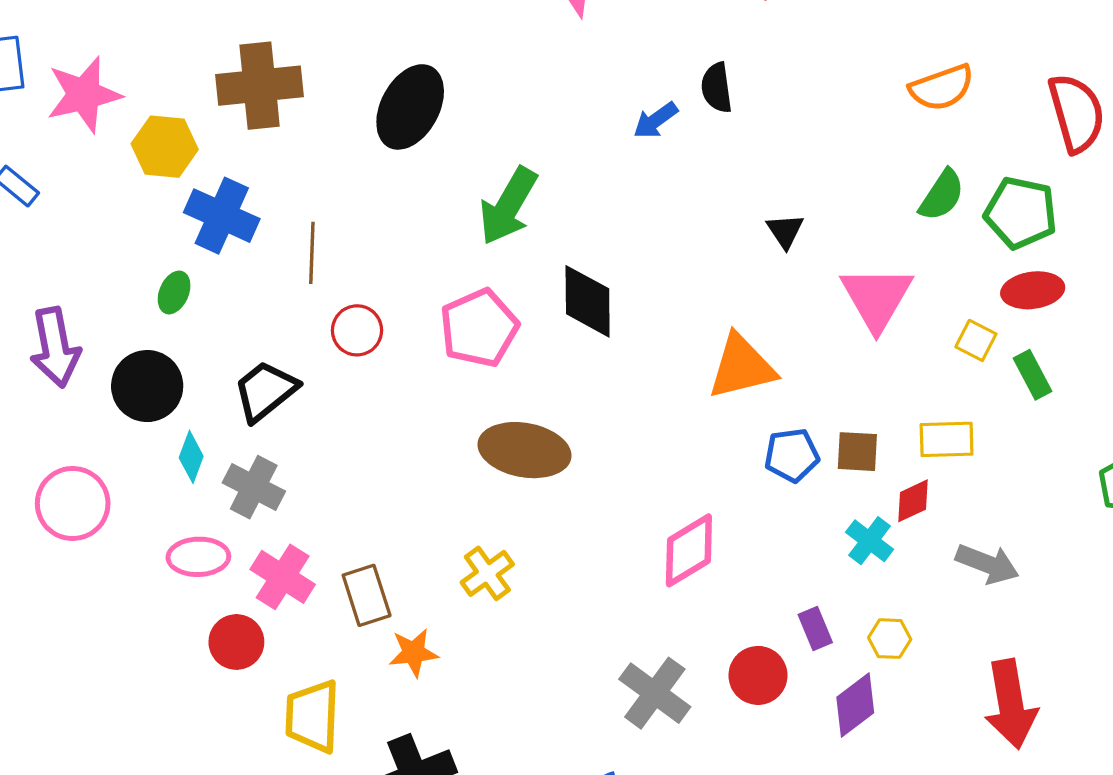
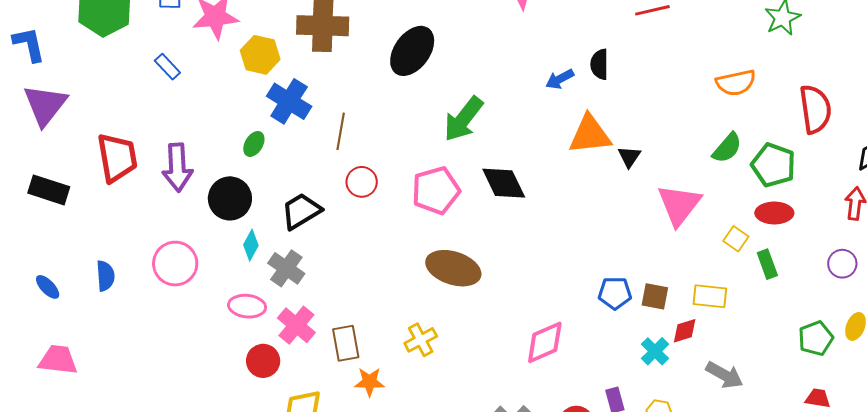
black diamond: (588, 301) -> (504, 183), turned -33
orange triangle: (742, 367) -> (590, 135), moved

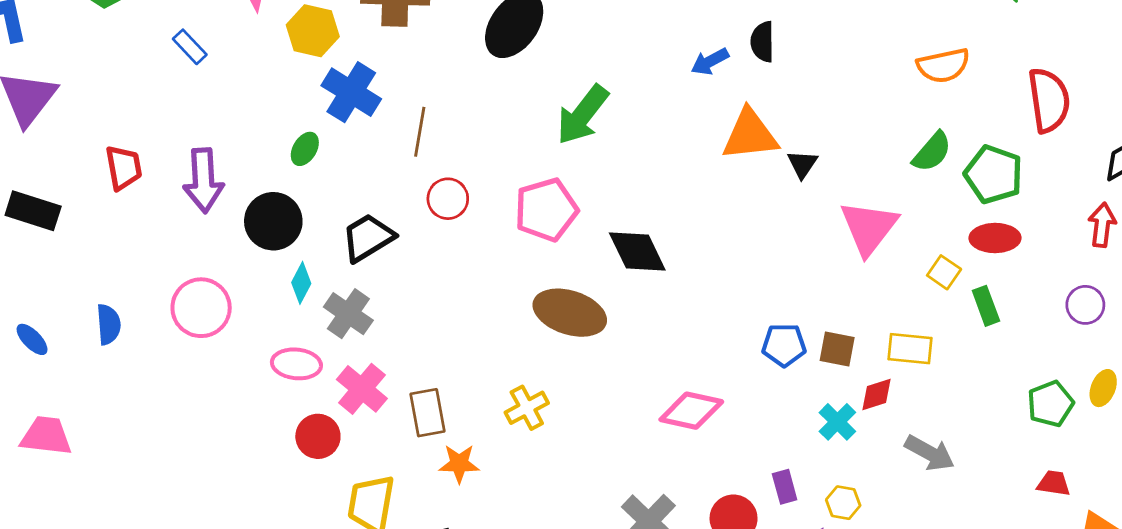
red trapezoid: (117, 158) -> (124, 168), size x0.7
black diamond: (504, 183) -> (637, 251), moved
pink diamond: (545, 342) -> (691, 411), turned 36

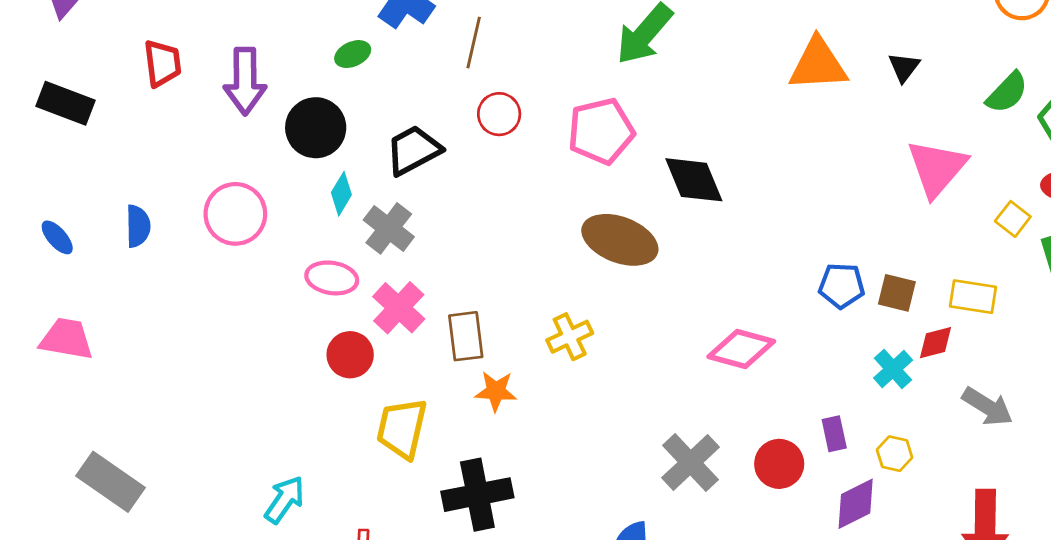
green ellipse: (305, 149) -> (353, 54), turned 32
black triangle: (802, 164) -> (904, 67), moved

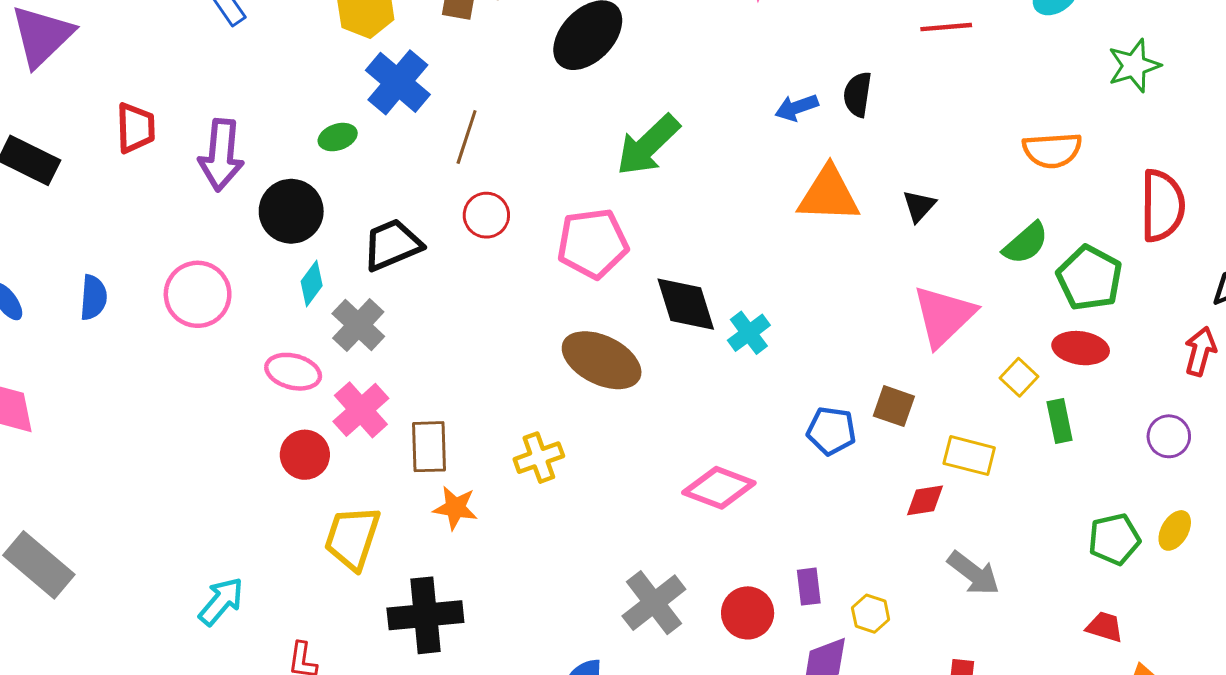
brown square: (897, 293) -> (894, 406), moved
cyan cross: (893, 369) -> (749, 333), moved

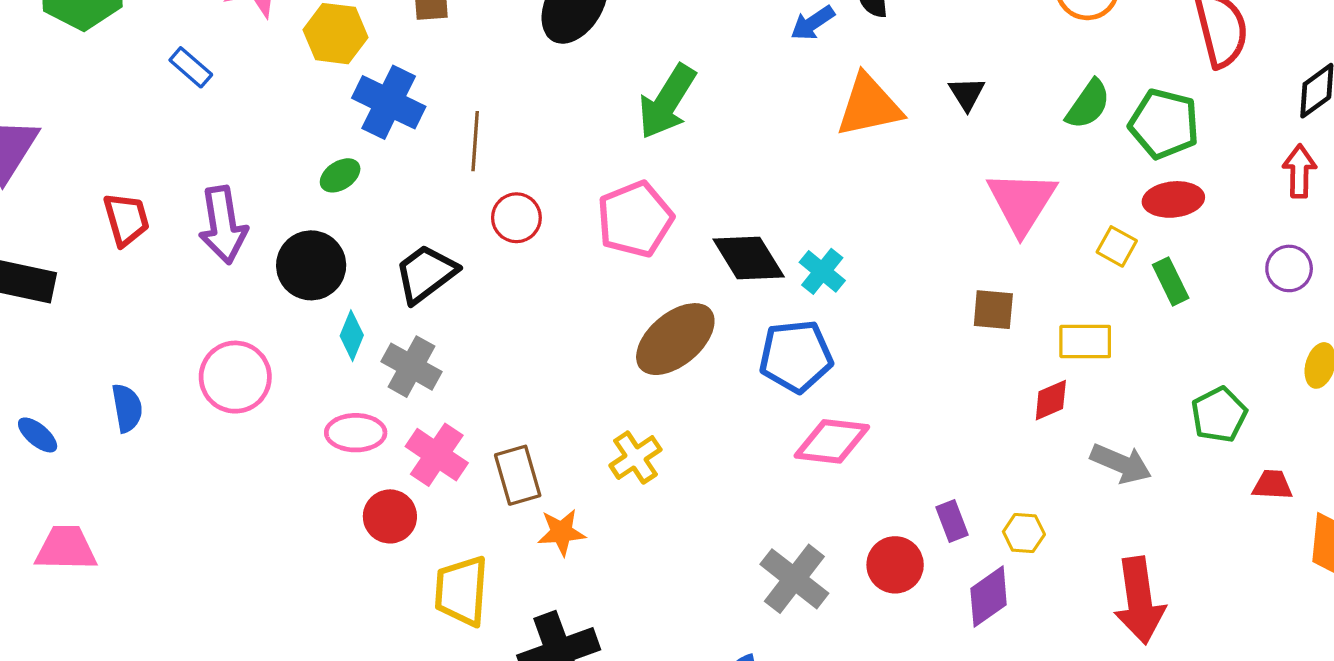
brown ellipse: (602, 360) -> (675, 339), turned -52
blue pentagon: (831, 431) -> (796, 356), moved, size x1.4
green pentagon: (1114, 539) -> (1219, 415), moved

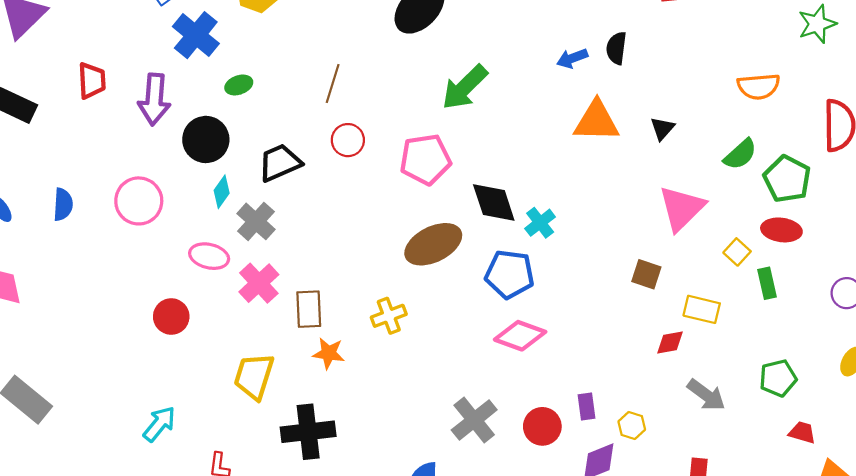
blue cross: (389, 102) -> (196, 35), moved
red circle: (390, 516) -> (171, 317), moved

